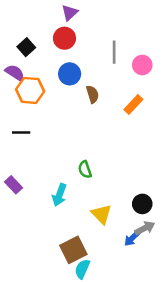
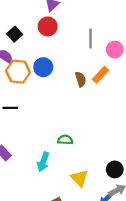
blue circle: (70, 74) -> (43, 67), moved
brown semicircle: (93, 94) -> (81, 79), moved
orange rectangle: (133, 104) -> (100, 75), moved
green semicircle: (85, 170) -> (65, 140), turned 112

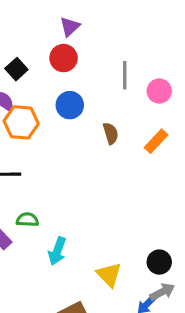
blue circle: (43, 67) -> (70, 105), moved
orange rectangle: (100, 75) -> (156, 141), moved
green semicircle: (65, 140) -> (27, 220), moved

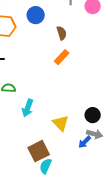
orange rectangle: (156, 141) -> (62, 57), moved
gray arrow: (162, 292) -> (95, 134), turned 42

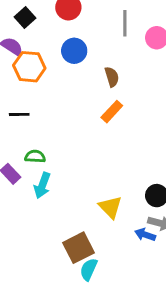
cyan arrow: (28, 108) -> (42, 185), moved
blue arrow: (85, 142) -> (145, 235), turned 64

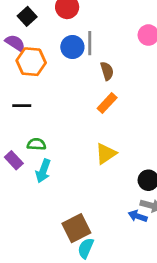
gray line: (125, 23) -> (90, 43), moved
yellow triangle: (110, 207) -> (106, 154), moved, turned 40

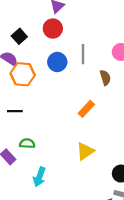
gray line: (90, 43) -> (83, 54), moved
brown semicircle: (107, 71) -> (105, 78), moved
cyan arrow: (43, 171) -> (39, 177), moved

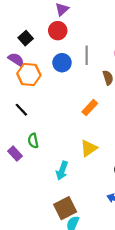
black line: (15, 111) -> (21, 110), turned 48
green semicircle: (27, 143) -> (33, 141), turned -104
cyan arrow: (39, 177) -> (62, 171), moved

